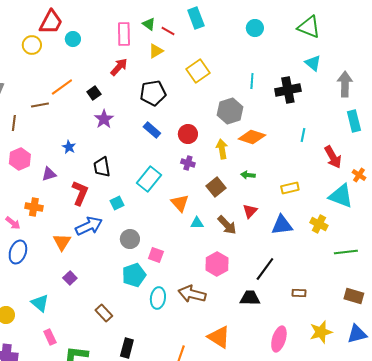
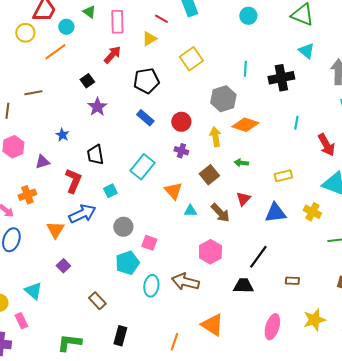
green triangle: (149, 24) -> (89, 12), moved
orange line: (62, 87) -> (55, 52), moved
orange cross: (34, 207) -> (27, 195), turned -30
pink rectangle: (50, 337) -> (21, 321), moved

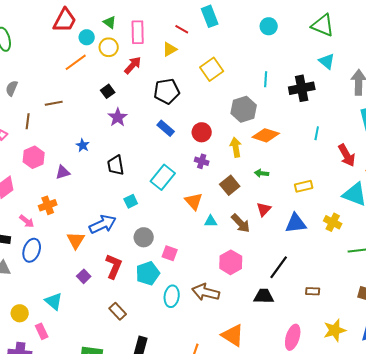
yellow circle: (25, 33) -> (109, 47), moved
red L-shape: (73, 181) -> (114, 266), moved

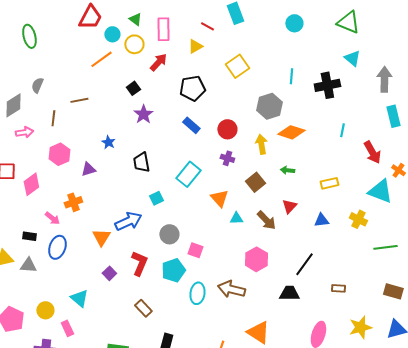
blue triangle: (296, 223) -> (321, 220), size x0.7

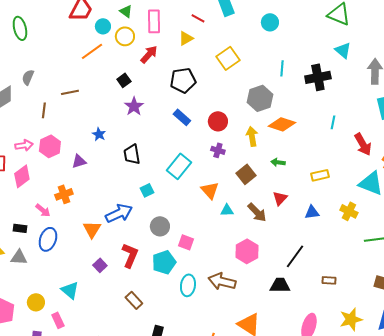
cyan circle: (294, 23) -> (270, 22), moved
pink arrow: (24, 132) -> (24, 145), moved

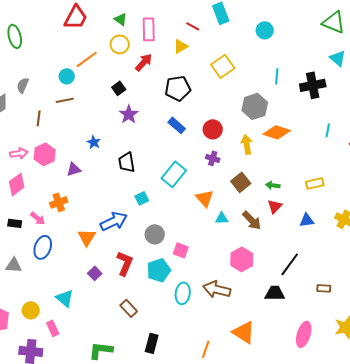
cyan circle: (103, 26) -> (67, 76), moved
green arrow: (278, 162) -> (273, 185), moved
black rectangle: (20, 228) -> (15, 223), moved

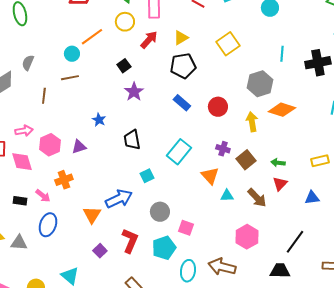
yellow triangle: (181, 46) -> (181, 38), moved
pink hexagon: (45, 154) -> (50, 145), moved
purple cross: (213, 158) -> (223, 149), moved
pink diamond: (17, 184) -> (22, 162), turned -70

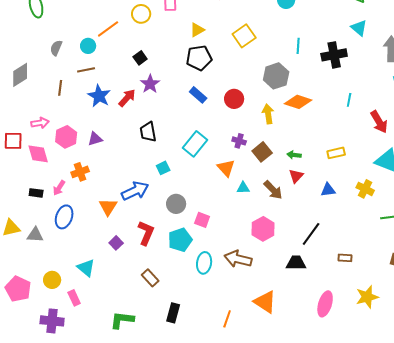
red arrow: (149, 40) -> (127, 98), moved
gray semicircle: (28, 63) -> (56, 48), moved
blue star: (99, 120) -> (99, 96), moved, size x1.6
pink arrow: (43, 196) -> (59, 188), turned 84

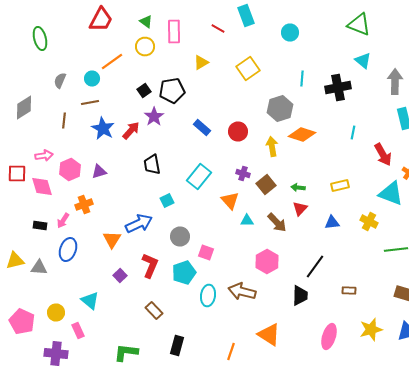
black pentagon: (199, 58) -> (172, 90), moved
black trapezoid: (296, 263) -> (300, 296), turned 90

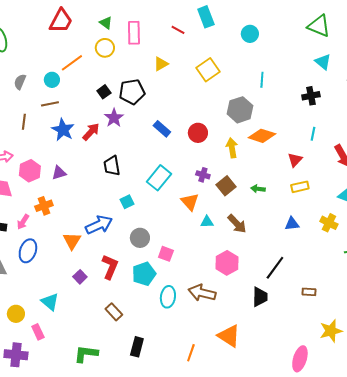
black cross: (338, 88) -> (311, 96), moved, size x0.7
red triangle: (300, 208) -> (295, 160), moved
pink ellipse: (329, 336) -> (300, 359), moved

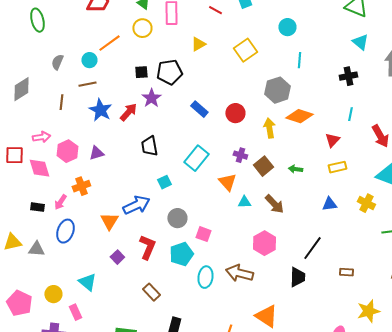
cyan circle: (250, 34) -> (287, 27), moved
black square: (104, 92) -> (141, 72), turned 32

